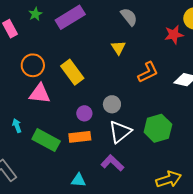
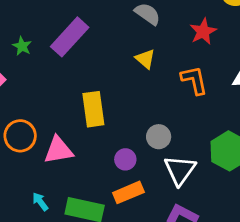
red star: (174, 35) -> (203, 31), moved
orange circle: (33, 65) -> (20, 136), moved
yellow rectangle: (72, 72) -> (93, 109), turned 45
orange L-shape: (148, 72) -> (194, 80), turned -60

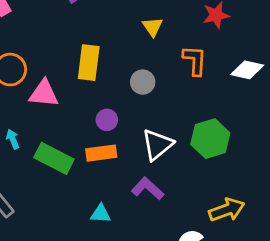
gray circle: (159, 137) -> (143, 82), moved

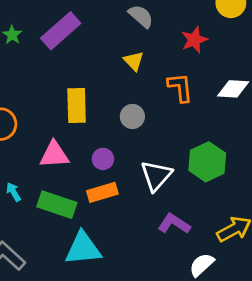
pink triangle: (44, 94) -> (54, 155), moved
purple L-shape: (148, 189) -> (174, 224), moved
cyan triangle: (101, 214) -> (83, 248), moved, size x1.8

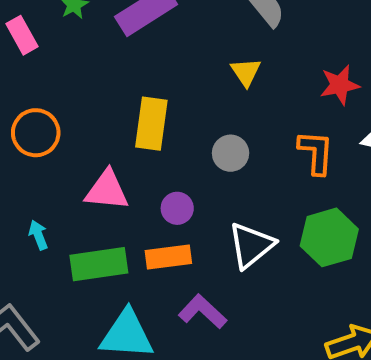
red star: (194, 40) -> (340, 85), moved
orange L-shape: (180, 87) -> (316, 152), moved
green rectangle: (57, 205) -> (99, 264), turned -36
purple L-shape: (174, 224) -> (203, 312), moved

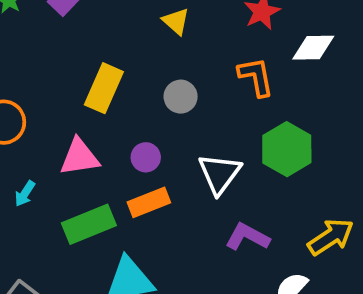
yellow rectangle: (151, 124) -> (104, 88), turned 30
cyan arrow: (38, 235) -> (25, 194), moved, turned -112
purple L-shape: (203, 312) -> (247, 237), moved

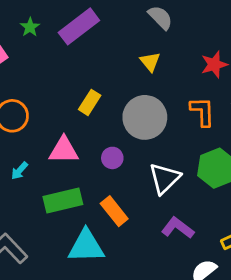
yellow rectangle: (104, 88) -> (90, 102), size x0.7
gray circle: (181, 97) -> (145, 117), size x1.8
orange rectangle: (149, 202) -> (114, 211), moved, turned 64

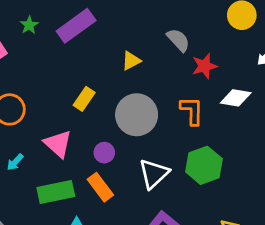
gray semicircle: (160, 17) -> (178, 40), moved
yellow triangle: (150, 62) -> (131, 61), moved, turned 40
pink triangle: (64, 150) -> (58, 144), turned 40
orange rectangle: (114, 211) -> (100, 187), moved

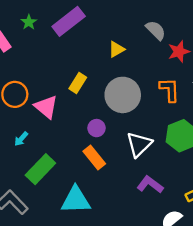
pink triangle: (58, 144) -> (46, 107), moved
green rectangle: (56, 192) -> (40, 169), moved, turned -32

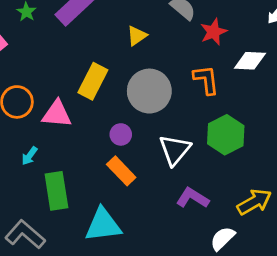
yellow rectangle: (78, 83) -> (93, 81), size x1.4
pink triangle: (46, 107) -> (57, 114), turned -30
green rectangle: (40, 169) -> (56, 191), turned -48

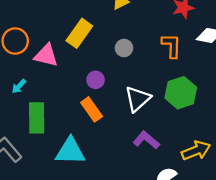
gray circle: (149, 91) -> (124, 48), size x0.5

